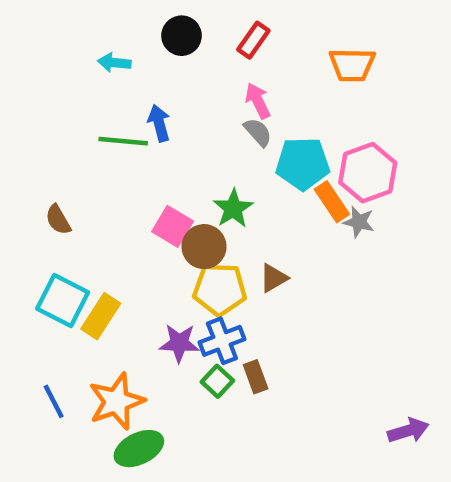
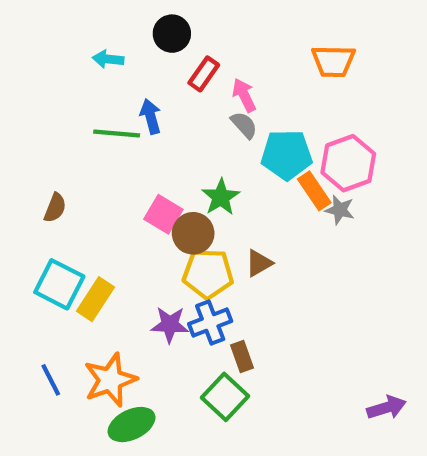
red rectangle: (253, 40) -> (204, 74), moved
brown semicircle: (58, 220) -> (55, 208), turned -128
green square: (217, 381) -> (225, 397), moved, size x1.5

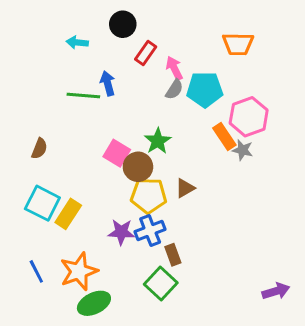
gray semicircle: (244, 125) -> (174, 89), turned 75
cyan pentagon: (287, 155) -> (205, 89), moved

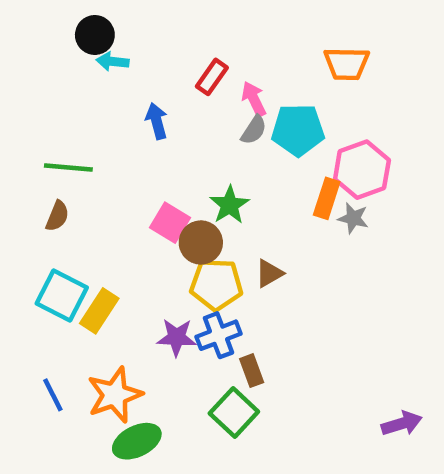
black circle: (123, 24) -> (95, 35), moved
green line: (83, 96) -> (68, 167), moved
orange rectangle: (224, 136) -> (327, 198), turned 52

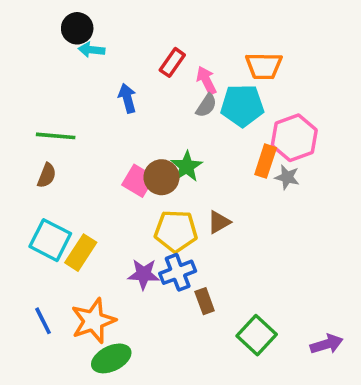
orange trapezoid: (347, 64) -> (264, 66), moved
brown circle: (201, 242) -> (161, 177), moved
green square: (234, 412) -> (257, 335), moved

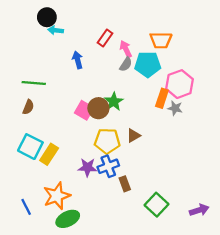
blue line: (43, 321) -> (26, 207), moved

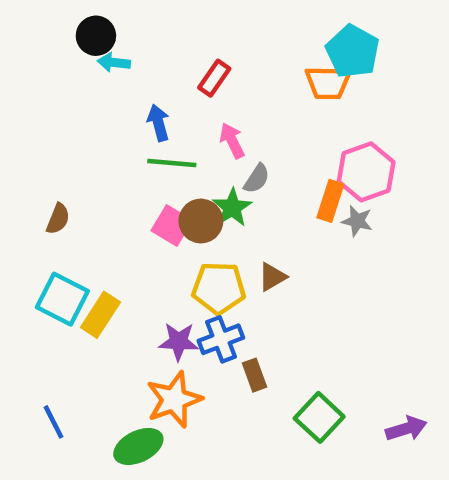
pink arrow: (126, 49) -> (232, 141), moved
gray semicircle: (126, 64) -> (257, 179), moved
cyan pentagon: (148, 64) -> (353, 51), moved, turned 30
green line: (34, 83) -> (172, 163), moved
orange star: (57, 196) -> (174, 400), moved

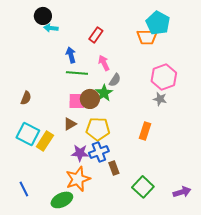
orange rectangle: (330, 201) -> (145, 131), moved
pink square: (172, 225) -> (77, 101), turned -30
brown triangle: (272, 277) -> (70, 124), moved

